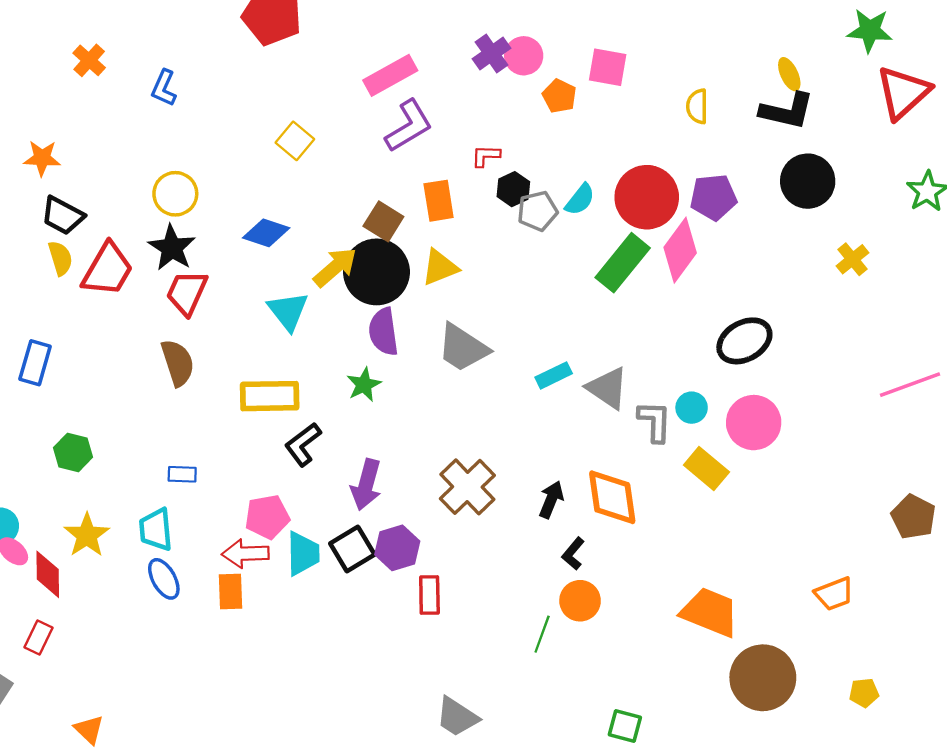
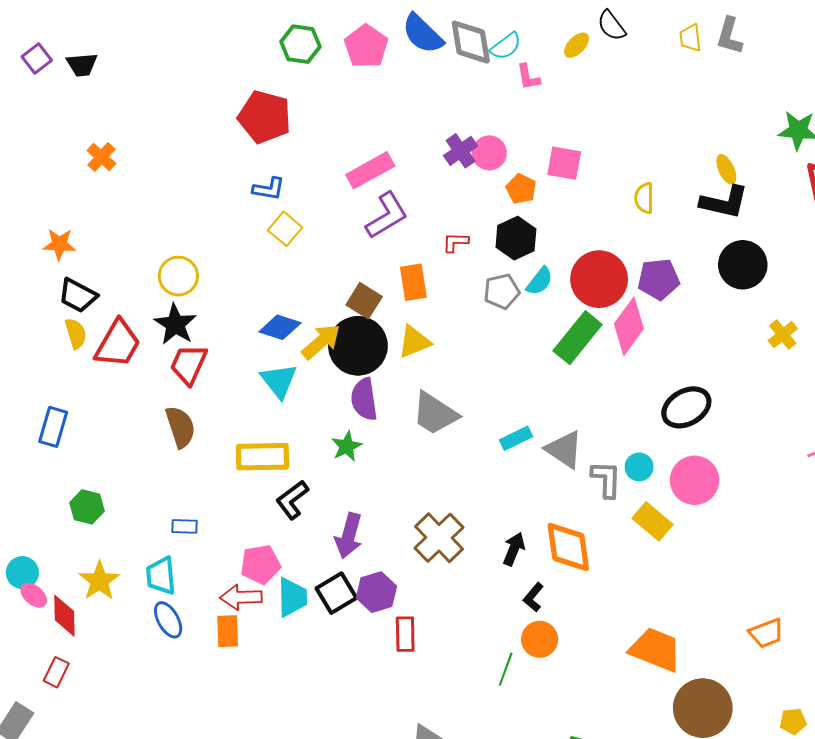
blue L-shape: (164, 88) -> (269, 189), moved, turned -104
black hexagon: (513, 189) -> (516, 238), moved, size x1.4
blue diamond: (266, 233) -> (280, 327), moved

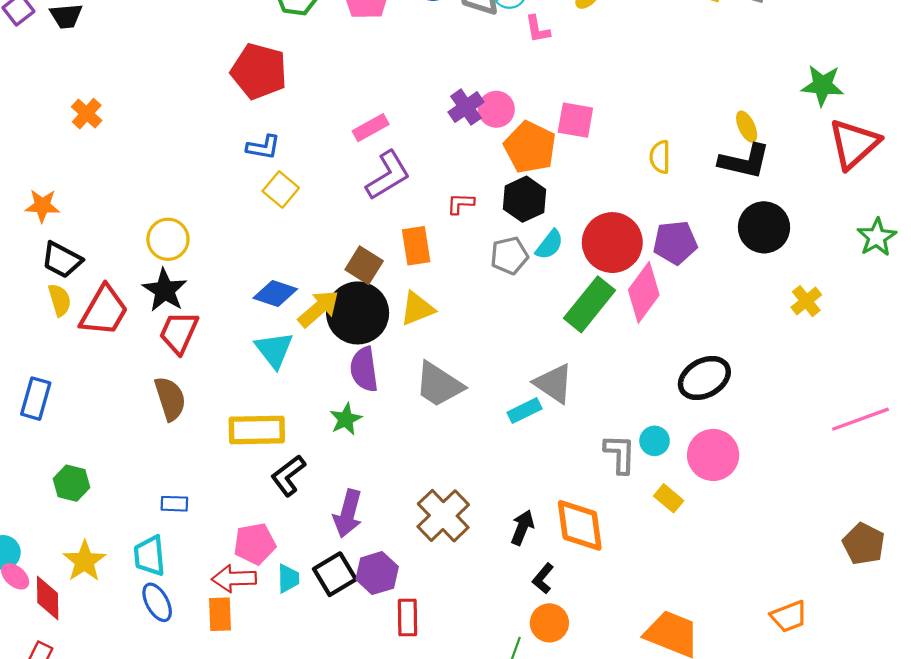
pink rectangle: (370, 170) -> (371, 128), size x0.7
orange pentagon: (521, 189) -> (530, 147), size x1.6
gray triangle: (564, 449) -> (554, 383), moved
yellow rectangle: (652, 521) -> (669, 498), size x0.7
cyan trapezoid: (292, 597) -> (288, 578), size x0.7

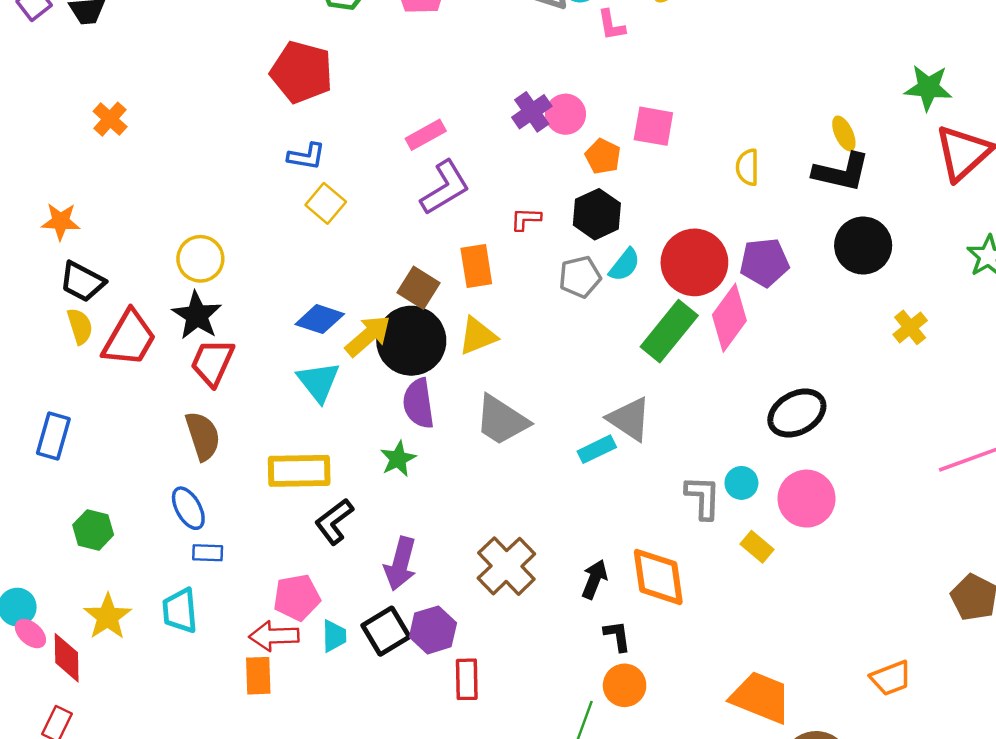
orange pentagon: (530, 147) -> (603, 156), size x0.6
black L-shape: (543, 578) -> (617, 636), turned 132
blue ellipse: (157, 602) -> (188, 508), moved

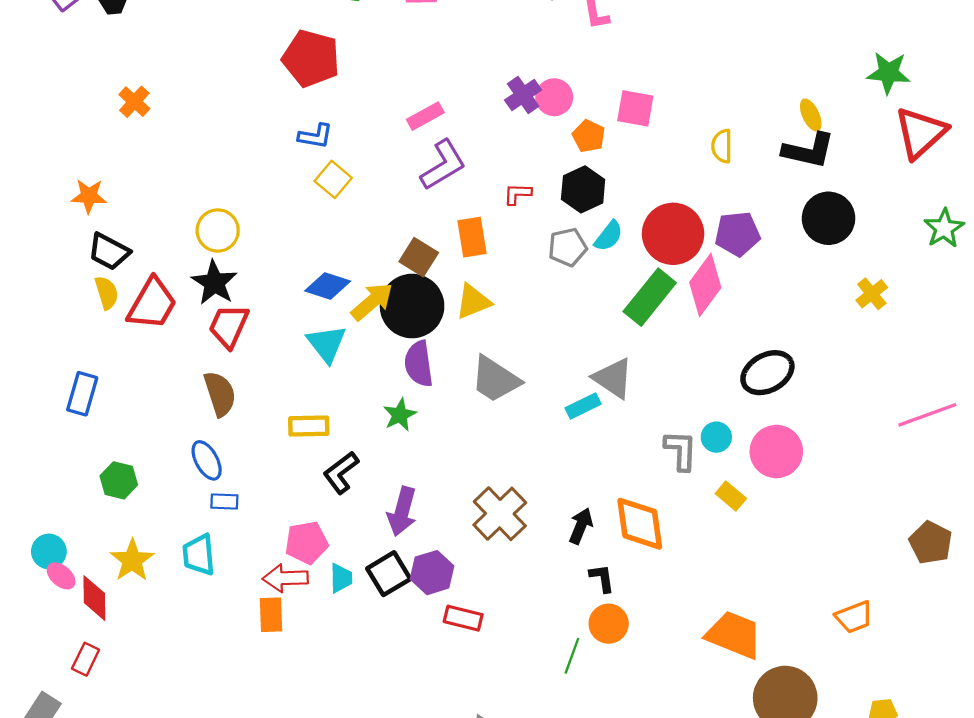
yellow rectangle: (299, 471) -> (309, 426), size x0.7
red rectangle: (467, 679) -> (463, 618), turned -75

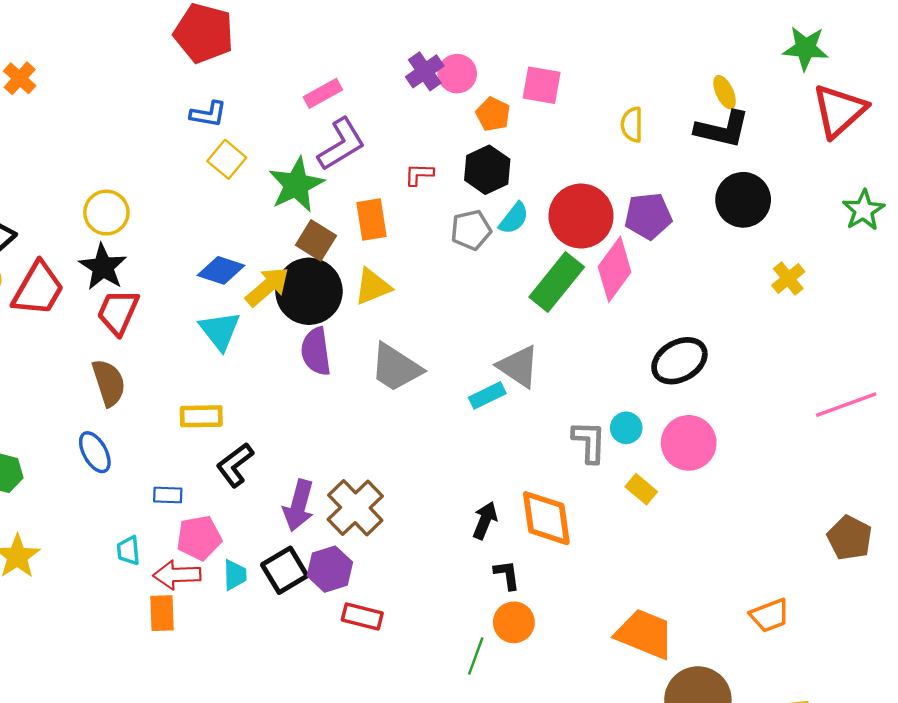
green star: (400, 415) -> (296, 185), moved, size x1.6
blue rectangle: (224, 501) -> (168, 495), moved
brown cross: (500, 514) -> (355, 508), moved
cyan trapezoid: (199, 555) -> (128, 551), moved, size x0.7

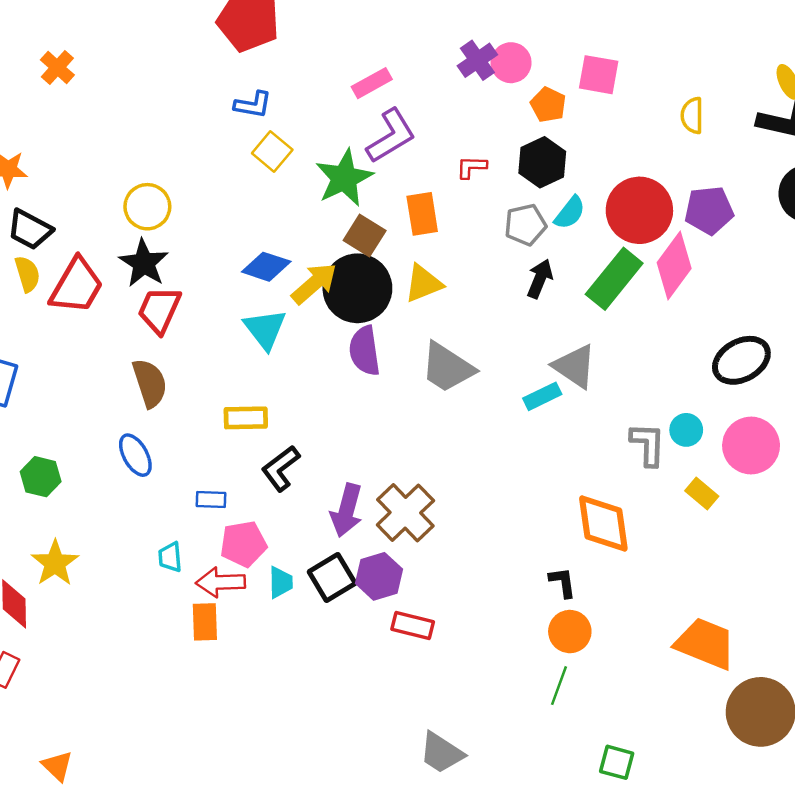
black arrow: (485, 520) -> (540, 279), moved
green line: (476, 656) -> (559, 686), moved

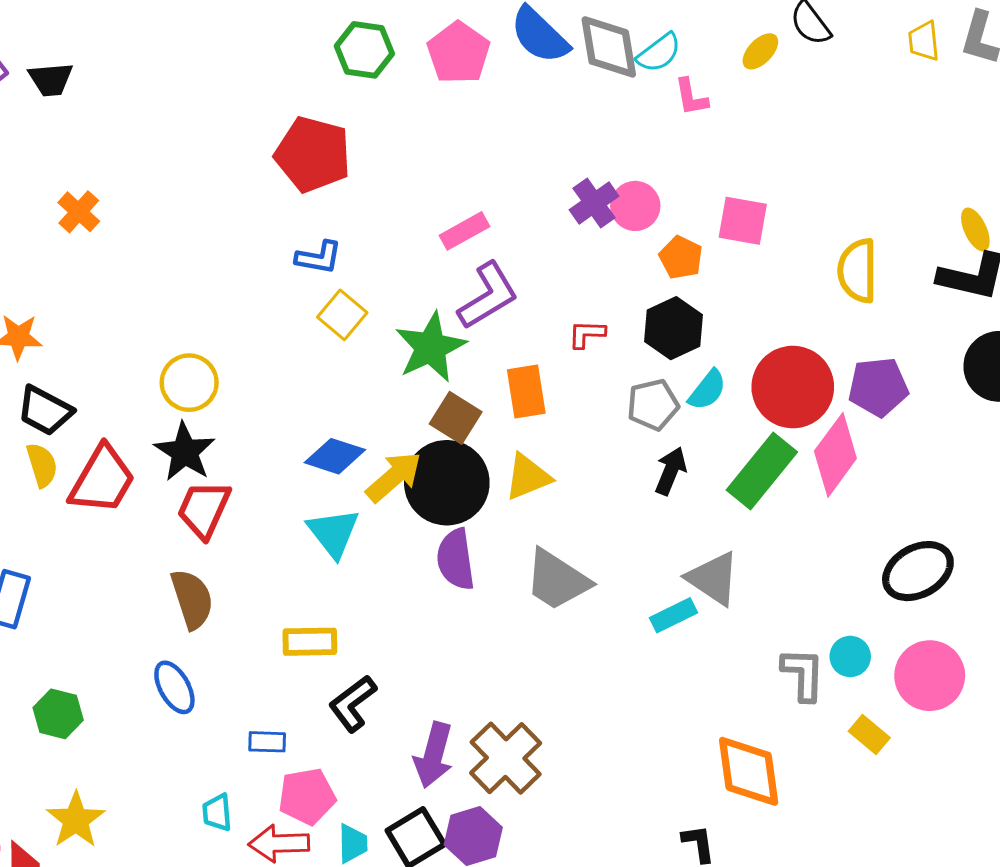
yellow semicircle: (692, 115) -> (858, 271), size x1.4

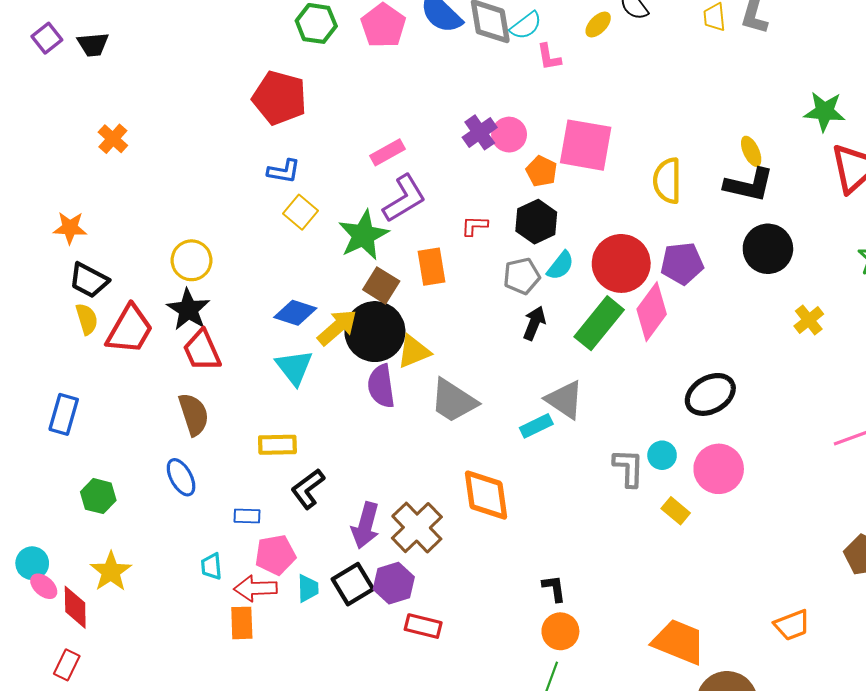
pink square: (743, 221) -> (586, 145), size x1.5
yellow triangle: (528, 477) -> (414, 351), moved
red trapezoid: (204, 509) -> (202, 350), turned -48
orange diamond: (749, 771) -> (486, 495), moved

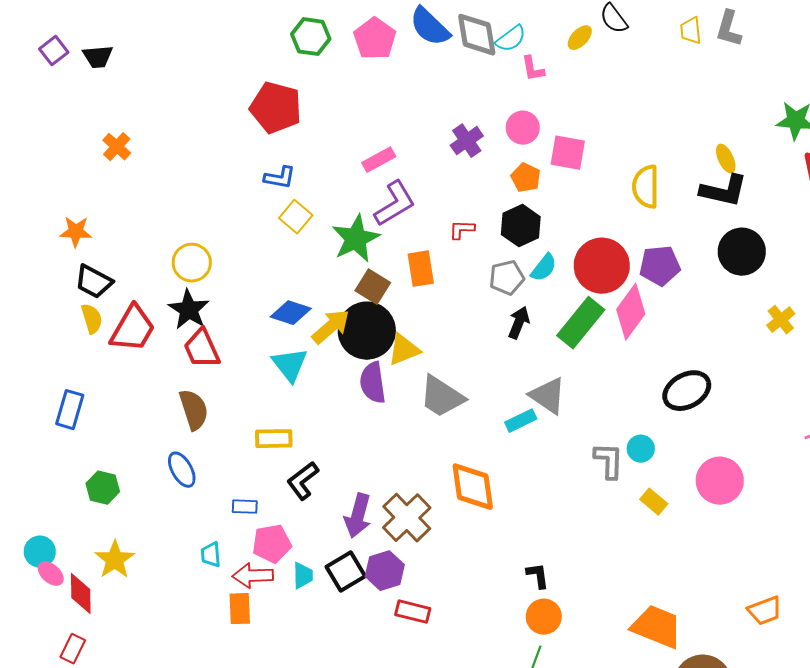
pink circle: (509, 135) -> (523, 128), moved
pink square: (586, 145) -> (568, 153), size x0.7
pink circle: (719, 469) -> (720, 481), moved

